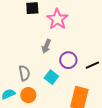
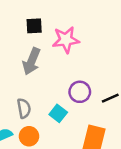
pink star: (57, 19) -> (66, 40), turned 30
gray arrow: (46, 46) -> (32, 61), moved, size x1.5

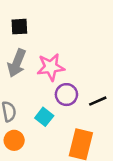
pink star: (66, 40) -> (51, 67), moved

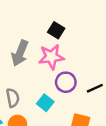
black square: (19, 27) -> (56, 30), moved, turned 35

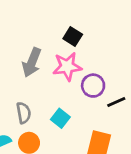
purple circle: (66, 82) -> (93, 86), moved

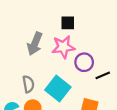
black square: (73, 37) -> (68, 23), turned -32
cyan square: (60, 118) -> (58, 88), size x1.6

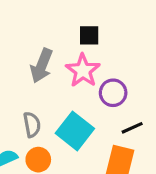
pink star: (63, 47) -> (83, 70), turned -30
black line: (103, 75) -> (132, 128), moved

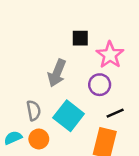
gray arrow: (41, 66) -> (57, 73), moved
pink star: (83, 70) -> (110, 55), moved

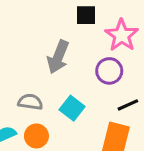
gray semicircle: (34, 111) -> (30, 102), turned -72
cyan square: (69, 116) -> (72, 108), size x0.7

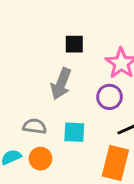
black square: (86, 15) -> (74, 44), moved
cyan square: (72, 108) -> (74, 132), turned -35

